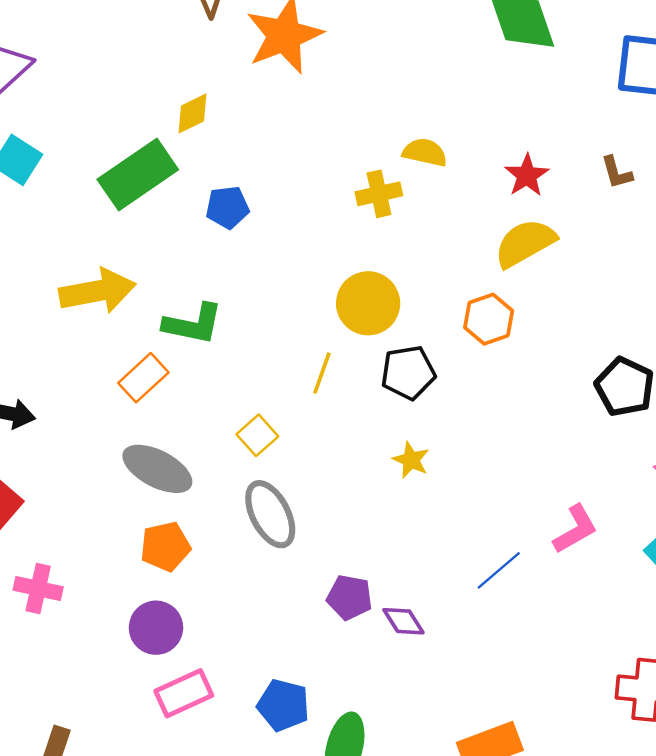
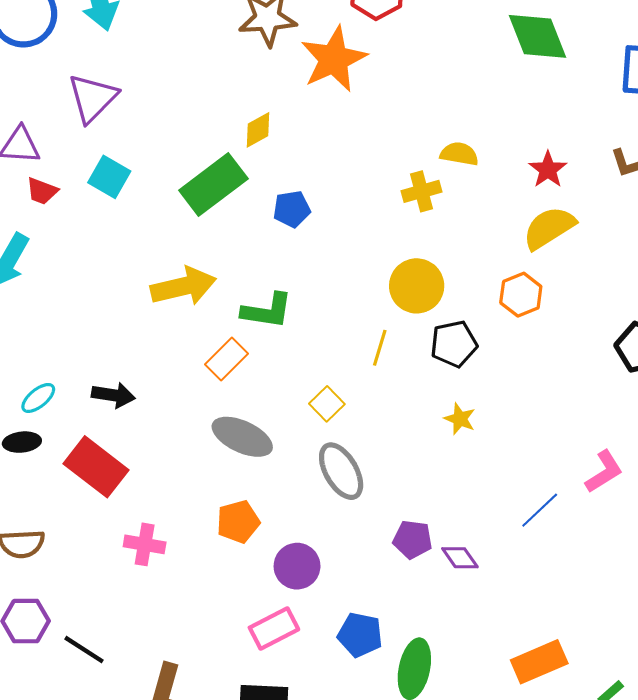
orange pentagon: (165, 547) -> (238, 522), moved
purple circle: (156, 628) -> (297, 566), moved

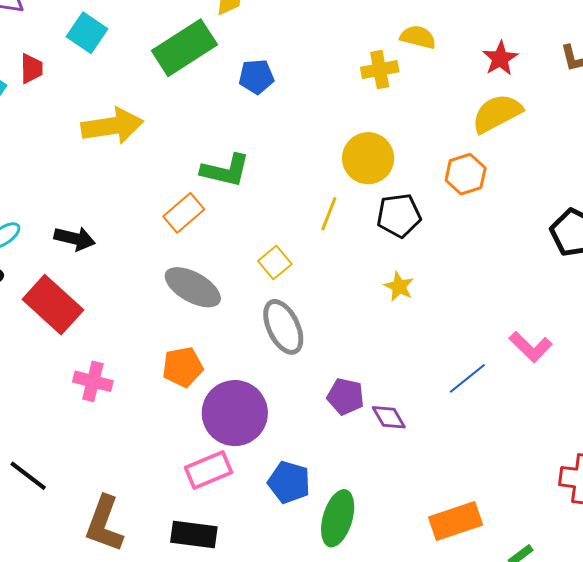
red trapezoid: (42, 191) -> (31, 69), moved, turned -116
yellow arrow: (183, 286) -> (112, 126), moved
pink L-shape: (604, 472) -> (531, 347), turned 72
purple circle: (297, 566) -> (235, 413), size x1.5

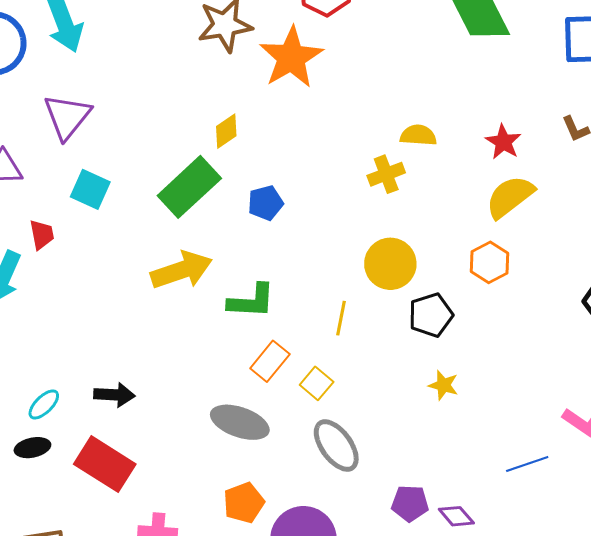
yellow arrow: (112, 126) -> (181, 270), moved
orange rectangle: (184, 213) -> (270, 361), moved
yellow line: (329, 214) -> (341, 318), moved
blue line: (467, 378) -> (527, 464), turned 30

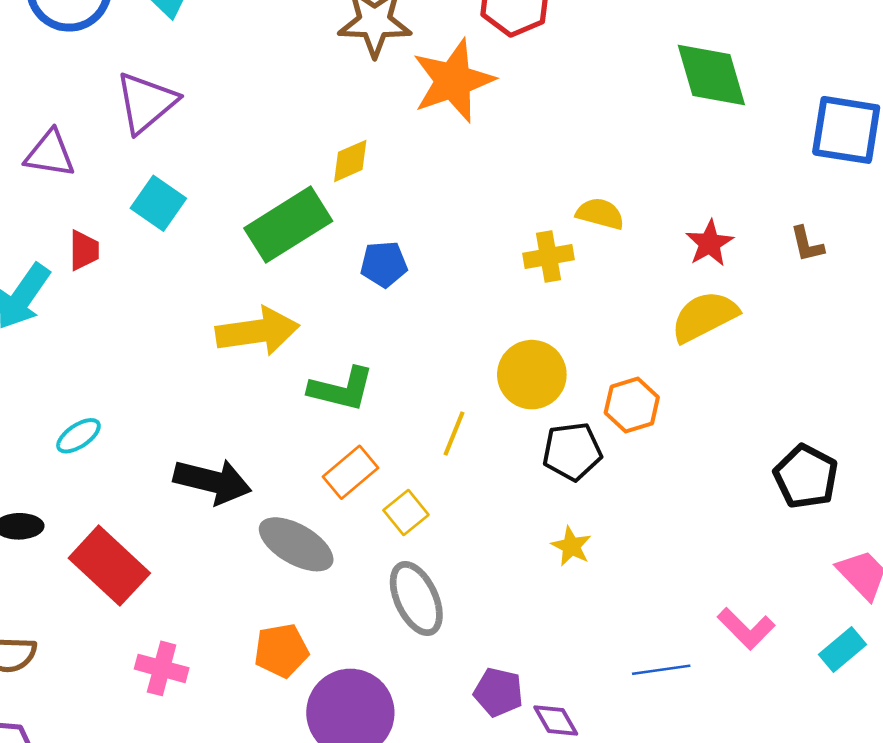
orange hexagon: (489, 262) -> (632, 405), moved
black arrow: (114, 395) -> (212, 481), moved, size x1.4
cyan ellipse: (44, 404) -> (78, 436), moved

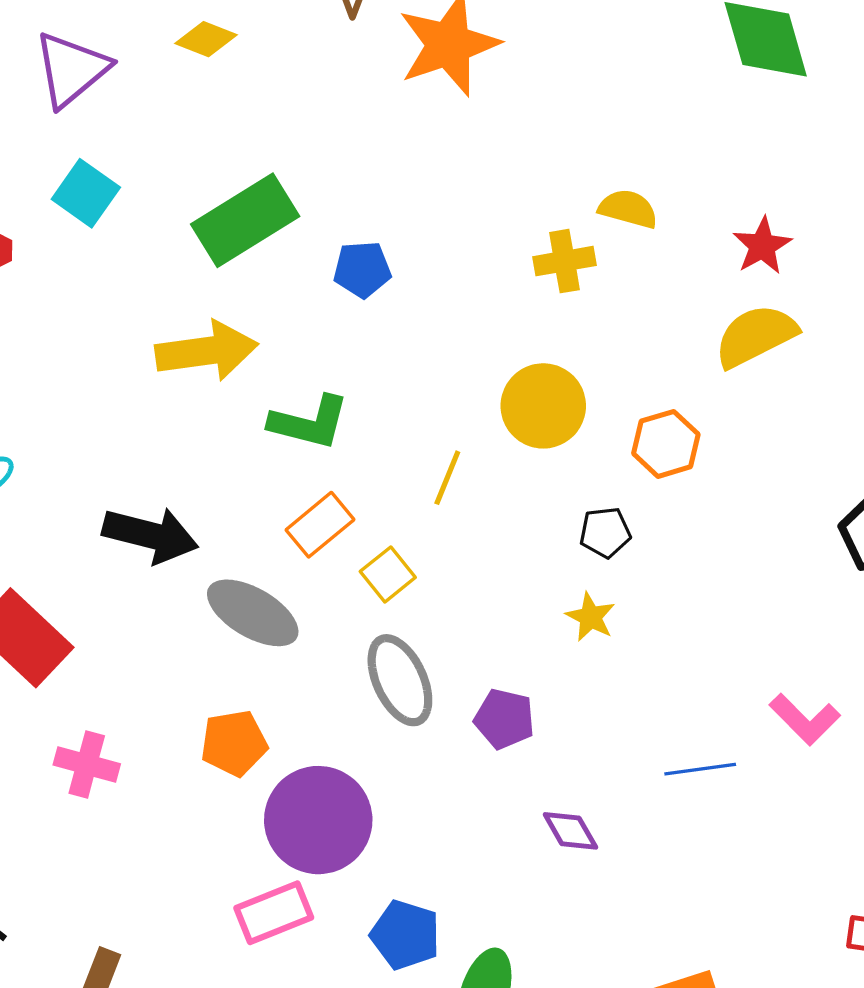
yellow diamond: (350, 161) -> (206, 39), moved, turned 45
black pentagon: (572, 451) -> (605, 532), moved, size x0.7
purple pentagon: (498, 692) -> (504, 719), moved

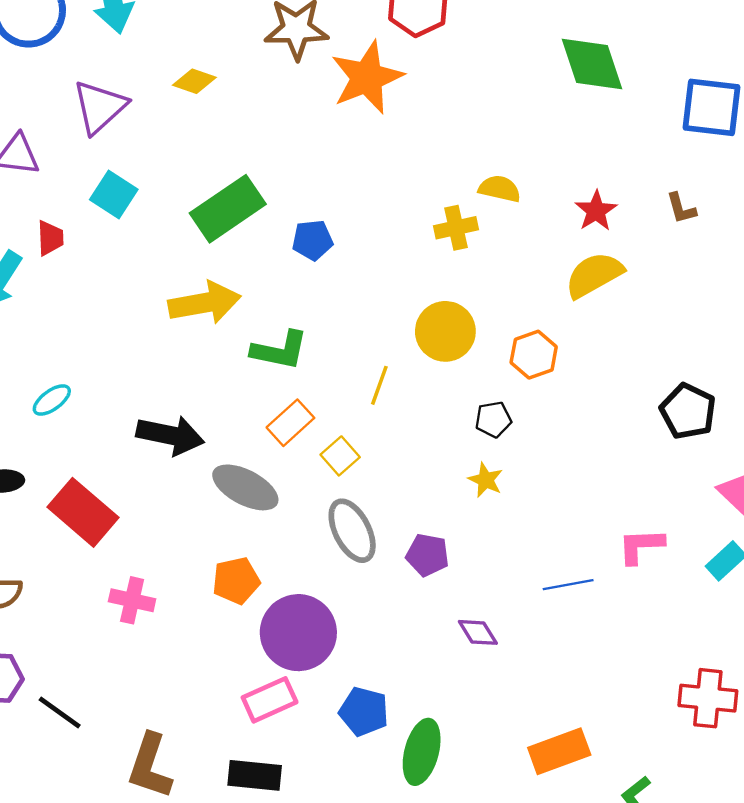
pink L-shape: (805, 719) -> (641, 546), turned 135

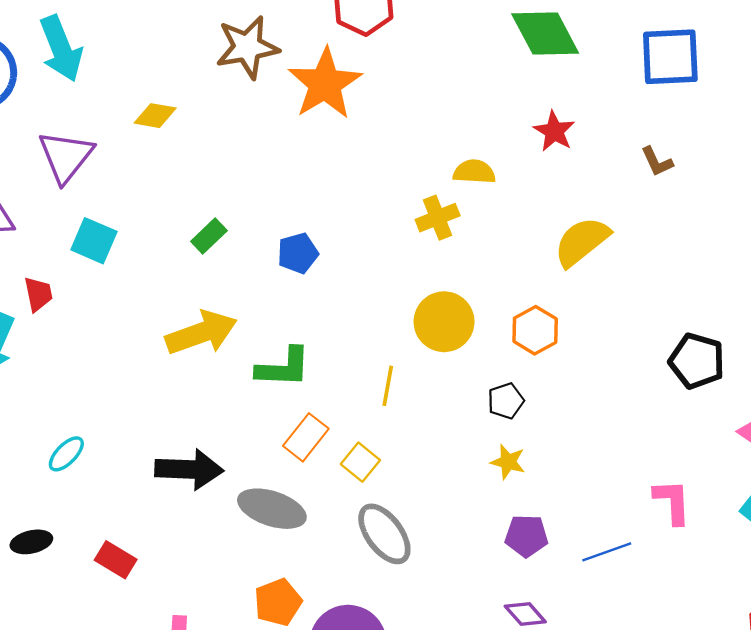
green rectangle: (228, 209) -> (209, 236), size x0.5
red star: (596, 211) -> (554, 131), moved
red rectangle: (83, 512) -> (116, 560), size x0.6
pink L-shape: (641, 546) -> (672, 502), turned 99
purple pentagon: (428, 555) -> (526, 536), moved

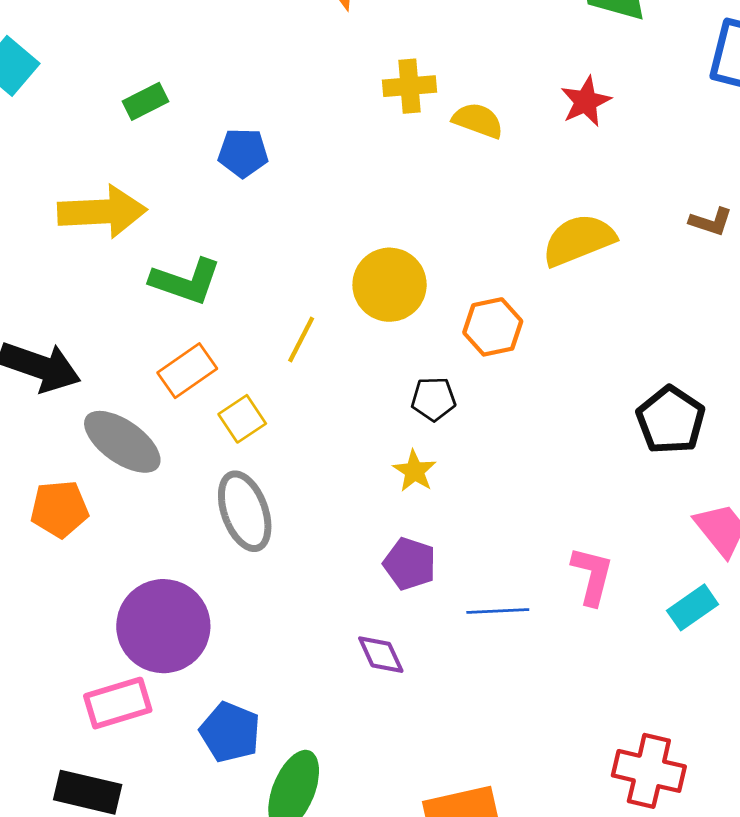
brown L-shape: (657, 162) -> (711, 222), moved, turned -64
yellow cross: (438, 218) -> (409, 86), moved
orange pentagon: (278, 602) -> (59, 509), moved

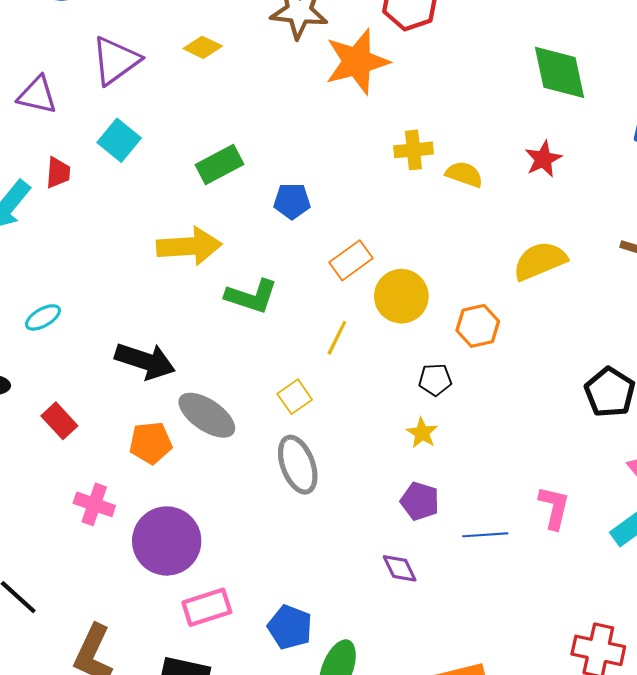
green rectangle: (145, 101) -> (220, 165), size x1.4
orange rectangle: (187, 371) -> (351, 260), moved
orange pentagon: (59, 509) -> (151, 443), moved
purple circle: (163, 626) -> (167, 541), moved

